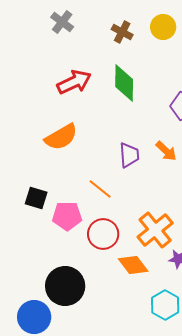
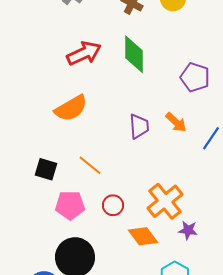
orange line: (100, 189) -> (90, 165), moved
pink pentagon: (67, 216) -> (70, 205), moved
red circle: (103, 234) -> (113, 205), size x0.7

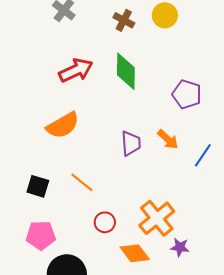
pink pentagon: (70, 205) -> (41, 235), moved

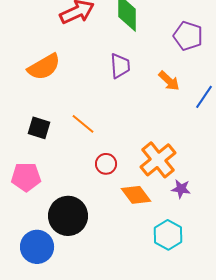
orange semicircle: (63, 125) -> (44, 67), moved
purple trapezoid: (131, 143) -> (120, 66), moved
pink pentagon: (41, 235) -> (26, 177), moved

